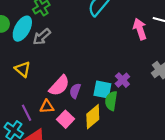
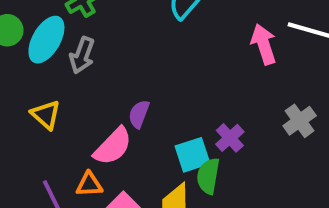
gray arrow: (42, 37) -> (82, 55), turned -30
cyan square: (102, 90) -> (193, 155), turned -30
purple semicircle: (75, 91) -> (139, 114), moved

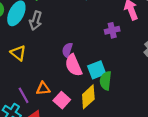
purple cross: (230, 138) -> (112, 30), moved, turned 32
pink semicircle: (113, 146) -> (74, 65), moved, turned 115

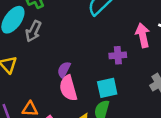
cyan square: (97, 70) -> (107, 88), moved

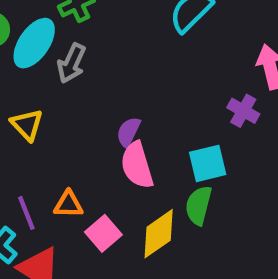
purple cross: (118, 55) -> (243, 111), moved, turned 35

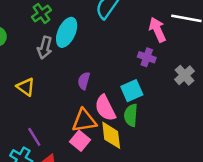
cyan ellipse: (34, 43) -> (67, 32), moved
pink semicircle: (137, 165) -> (105, 108), moved
orange triangle: (68, 204) -> (84, 121), moved, size x1.5
yellow diamond: (159, 234) -> (111, 135), turned -52

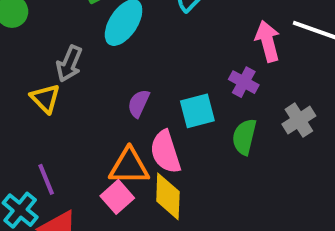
gray arrow: (45, 48) -> (69, 64), moved
cyan square: (132, 91) -> (197, 111), moved
green semicircle: (131, 115) -> (244, 137), moved

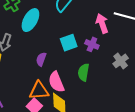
cyan square: (197, 111) -> (69, 43), moved
green semicircle: (244, 137) -> (84, 72), moved

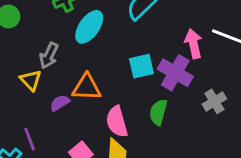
purple cross: (92, 44) -> (175, 73), size x1.6
purple semicircle: (41, 59) -> (60, 103), moved, turned 32
orange triangle: (39, 91) -> (87, 87), moved

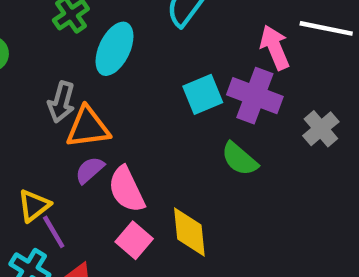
yellow triangle: (31, 80) -> (34, 206), moved, turned 45
orange triangle: (87, 87) -> (88, 127), moved
green semicircle: (158, 112) -> (239, 159), turned -55
pink semicircle: (117, 122) -> (126, 189), moved

